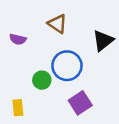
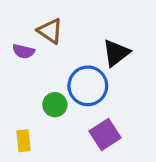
brown triangle: (57, 24) -> (50, 31), moved
black triangle: (103, 41) -> (116, 53), moved

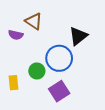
purple square: (105, 134) -> (59, 91), moved
yellow rectangle: (24, 141) -> (14, 83), moved

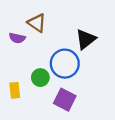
purple square: (59, 91) -> (65, 100), turned -30

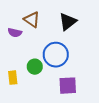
black triangle: (86, 39) -> (68, 22), moved
purple square: (65, 100) -> (68, 86), moved, turned -30

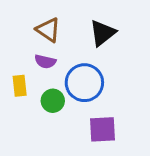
purple semicircle: (15, 33) -> (45, 62), moved
yellow rectangle: (13, 78) -> (20, 86), moved

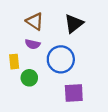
green circle: (53, 101) -> (29, 78), moved

